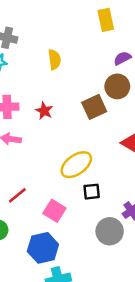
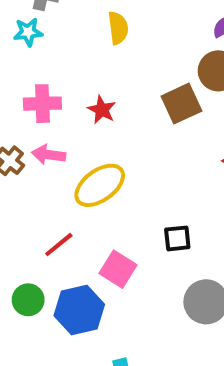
yellow ellipse: (76, 165) -> (100, 185), moved
blue hexagon: (43, 248) -> (79, 310), moved

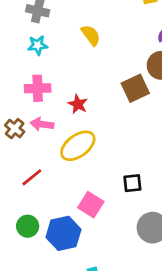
yellow semicircle: (118, 28) -> (91, 35), turned -30
cyan star: (28, 32) -> (38, 45), moved
red star: (102, 110) -> (78, 104), moved
red line: (59, 245) -> (32, 177), moved

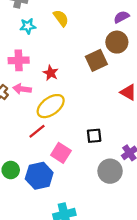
cyan star: (38, 45) -> (28, 26), moved
red line: (32, 177) -> (37, 131), moved

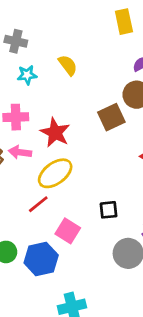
red star: (51, 73) -> (55, 133), size x1.5

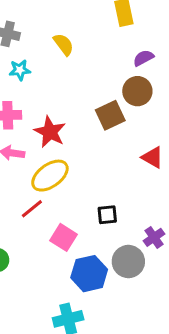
yellow semicircle: (68, 65) -> (64, 44), moved
blue hexagon: (41, 259) -> (89, 274), moved

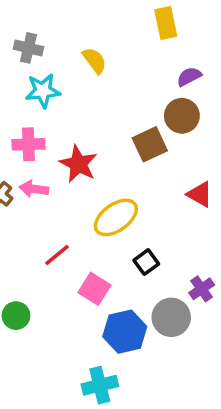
cyan star: (20, 70) -> (43, 91), size x1.4
yellow ellipse: (50, 176) -> (116, 217), moved
black square: (107, 215) -> (146, 262), turned -30

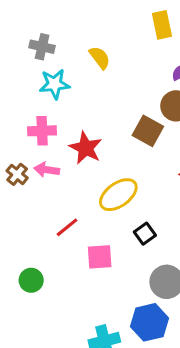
brown square: (150, 144) -> (148, 131), turned -36
pink square: (94, 289) -> (100, 257), turned -36
blue hexagon: (125, 332) -> (149, 322), moved

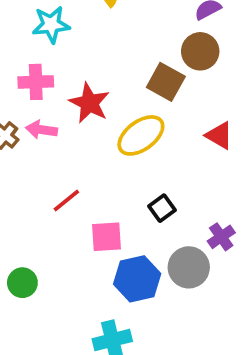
yellow ellipse: (118, 195) -> (141, 135), moved
green circle: (31, 280) -> (22, 283), moved
blue hexagon: (149, 322) -> (137, 279), moved

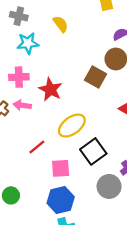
yellow ellipse: (141, 135) -> (72, 126), moved
black square: (162, 208) -> (93, 151), size x1.6
blue hexagon: (137, 279) -> (61, 200), moved

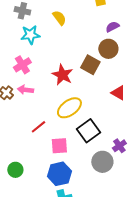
pink cross: (19, 77) -> (22, 65), turned -30
red star: (50, 89) -> (62, 75), moved

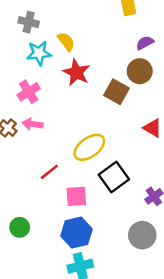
yellow semicircle: (59, 18) -> (66, 41), moved
red star: (62, 75) -> (76, 72), moved
gray circle: (102, 162) -> (142, 235), moved

